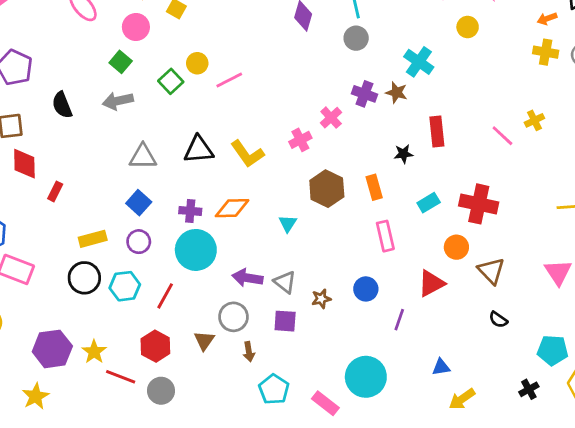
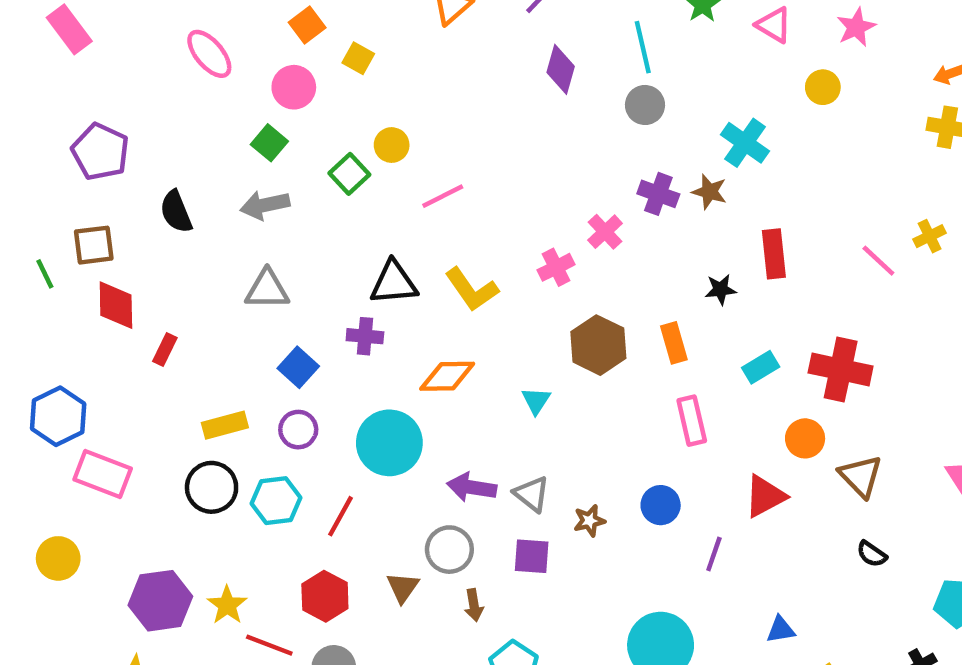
pink line: (229, 80) -> (443, 196), moved
gray triangle: (143, 157) -> (267, 289), moved
purple cross: (190, 211) -> (365, 336), moved

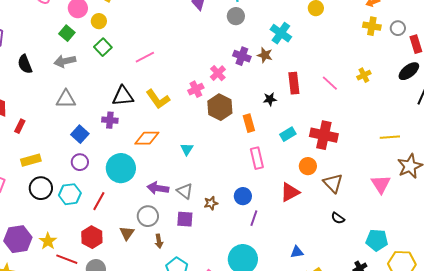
yellow circle: (392, 145) -> (99, 21), moved
pink line: (878, 261) -> (330, 83), moved
brown hexagon: (598, 345) -> (220, 107), moved
yellow rectangle: (225, 425) -> (31, 160), moved
purple line: (714, 554) -> (254, 218), moved

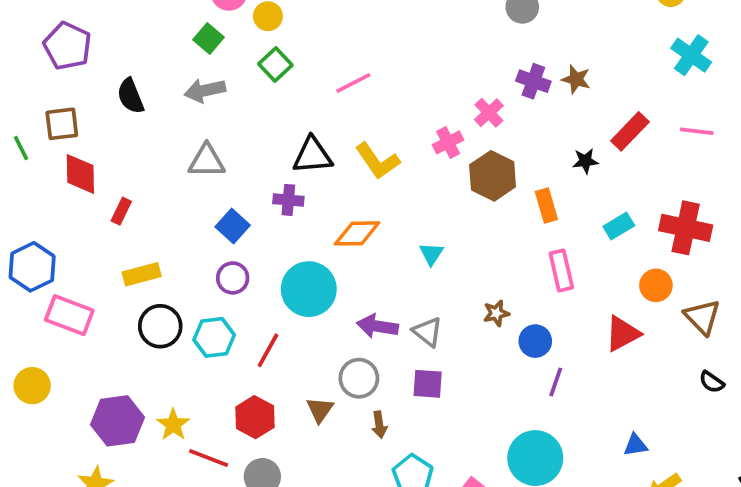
cyan cross: (281, 33) -> (691, 55), moved
red rectangle: (294, 83) -> (630, 131), turned 50
pink line: (330, 83) -> (697, 131), turned -36
brown star: (211, 203) -> (496, 313), moved

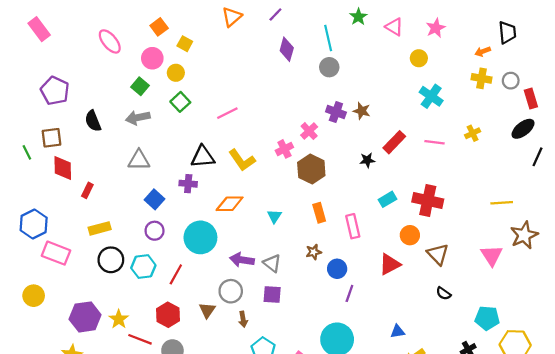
orange rectangle: (546, 206) -> (319, 213), moved

